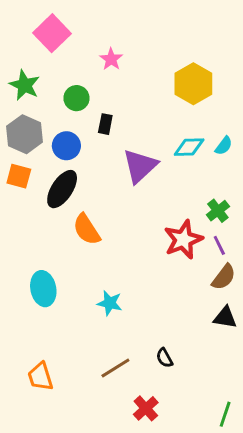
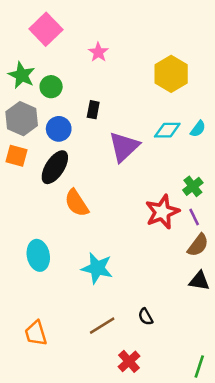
green circle: (76, 98) -> (51, 87), moved
cyan star: (110, 303) -> (97, 268), size x1.4

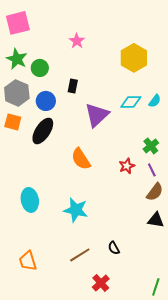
pink square: (46, 29) -> (18, 23), moved, turned 30
orange semicircle: (77, 203) -> (81, 159), moved
red star: (162, 212) -> (127, 166), size x0.6

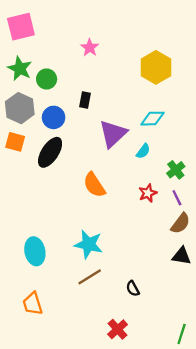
cyan semicircle: (155, 101) -> (143, 151), moved
cyan ellipse: (30, 200) -> (35, 251), moved
brown line: (80, 255) -> (90, 277), moved

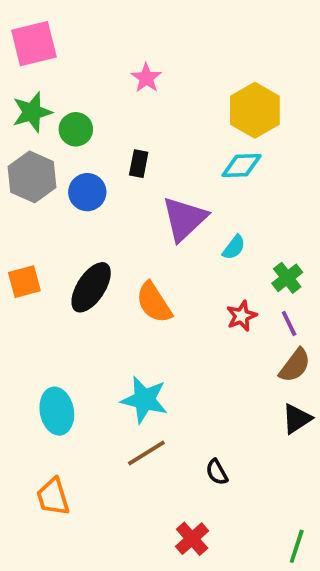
green star: (20, 69) -> (32, 112), turned 30
cyan diamond: (152, 119) -> (242, 165), moved
orange square: (15, 142) -> (24, 282), moved, turned -30
black ellipse: (50, 152) -> (91, 287), moved
black triangle: (182, 256) -> (297, 419), turned -42

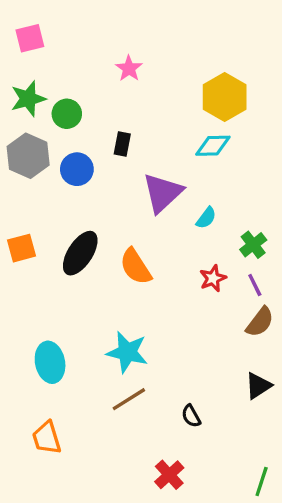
pink square: (34, 44) -> (30, 38), size x0.7
black triangle: (297, 419) -> (258, 386), moved

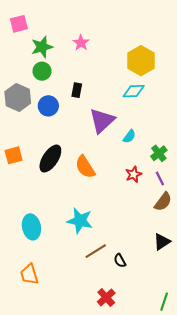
green star: (28, 99) -> (42, 47), moved
brown line: (129, 399) -> (96, 251), moved

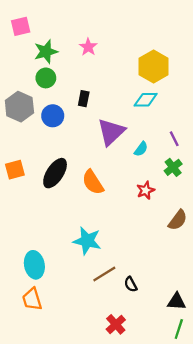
purple line: (160, 179) -> (174, 139), moved
cyan ellipse: (31, 227) -> (34, 265), moved
black triangle: (162, 242) -> (177, 302), moved, turned 36

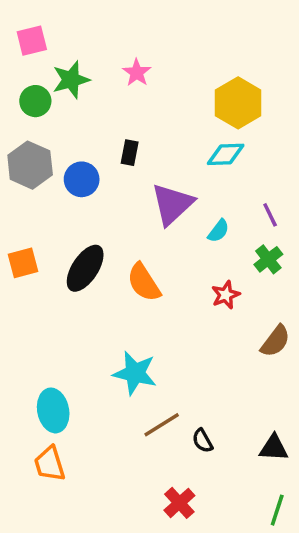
green circle: (46, 78) -> (35, 101), moved
black triangle: (177, 302) -> (274, 448), moved

